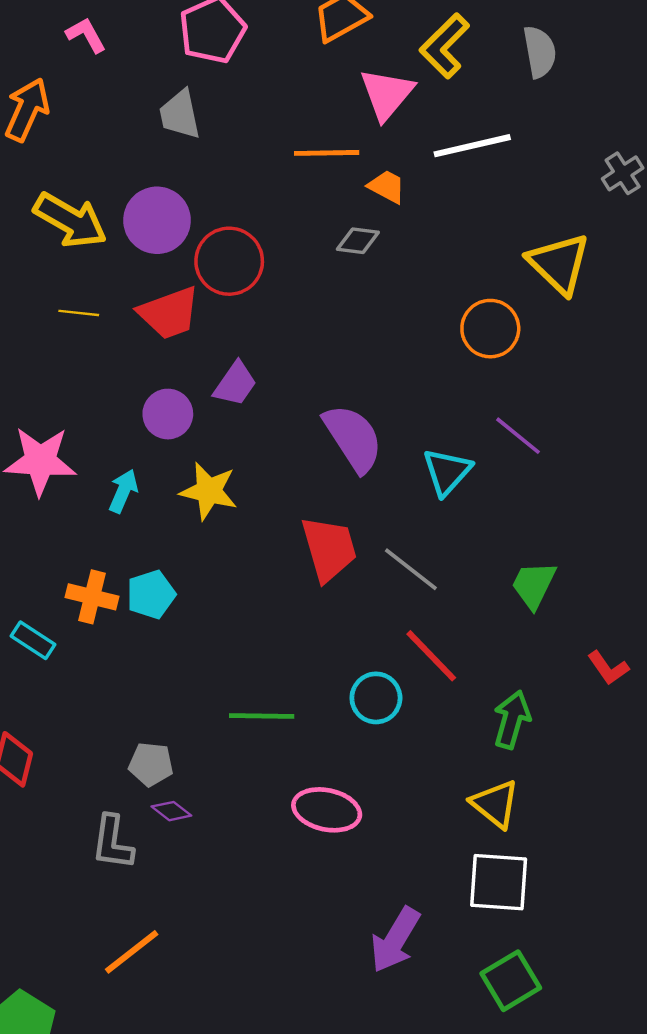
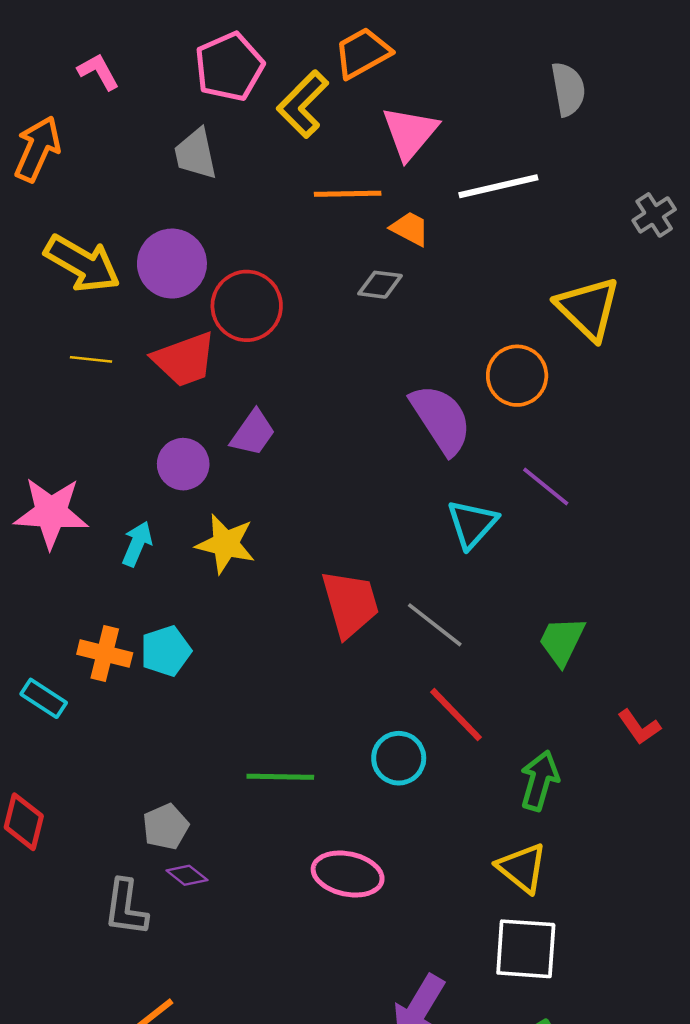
yellow L-shape: (445, 46) -> (303, 104), moved
purple semicircle: (353, 438) -> (441, 419), moved
gray pentagon: (151, 764) -> (166, 827), turned -30

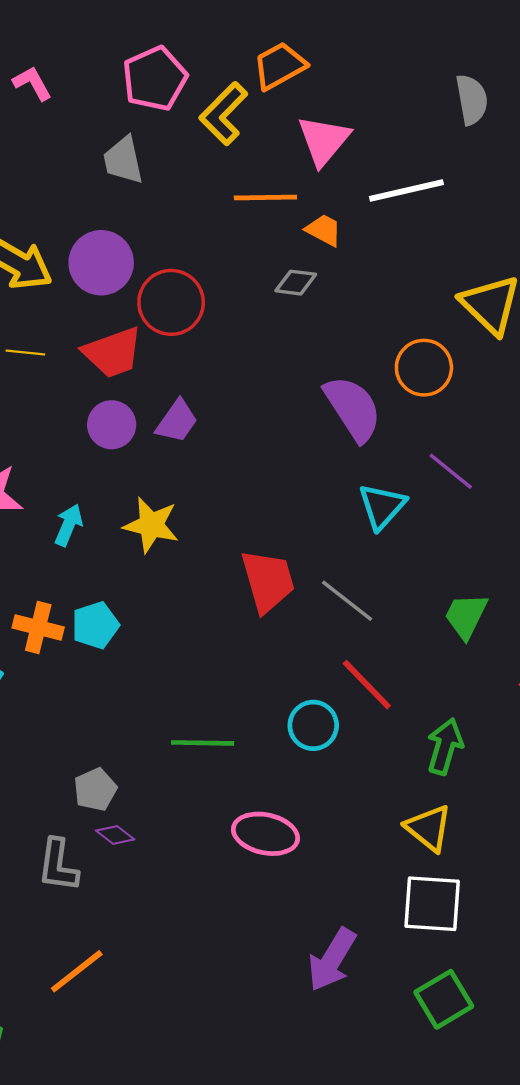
purple circle: (183, 464) -> (112, 425), moved

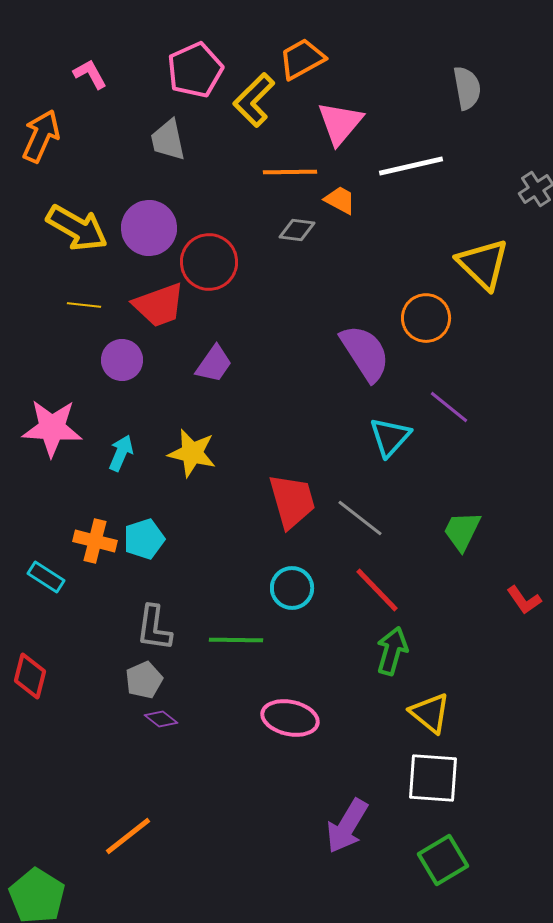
gray diamond: (296, 283) -> (297, 230), moved
purple circle: (112, 425) -> (122, 360), moved
cyan circle: (313, 725) -> (292, 588), moved
green arrow: (445, 746) -> (392, 651), moved
gray L-shape: (58, 865) -> (154, 628), moved

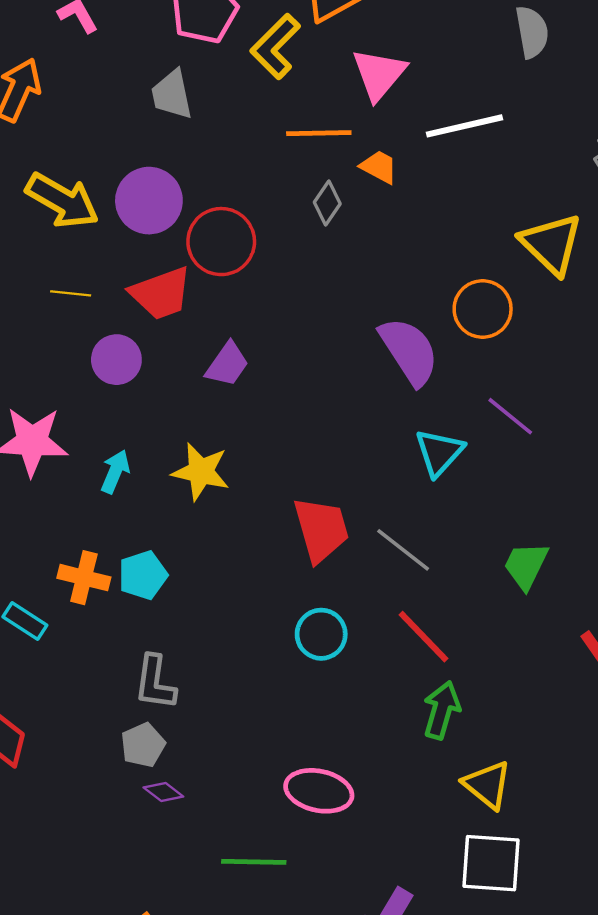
gray diamond: (297, 230) -> (327, 203), turned -63
green line: (236, 640) -> (254, 862), moved

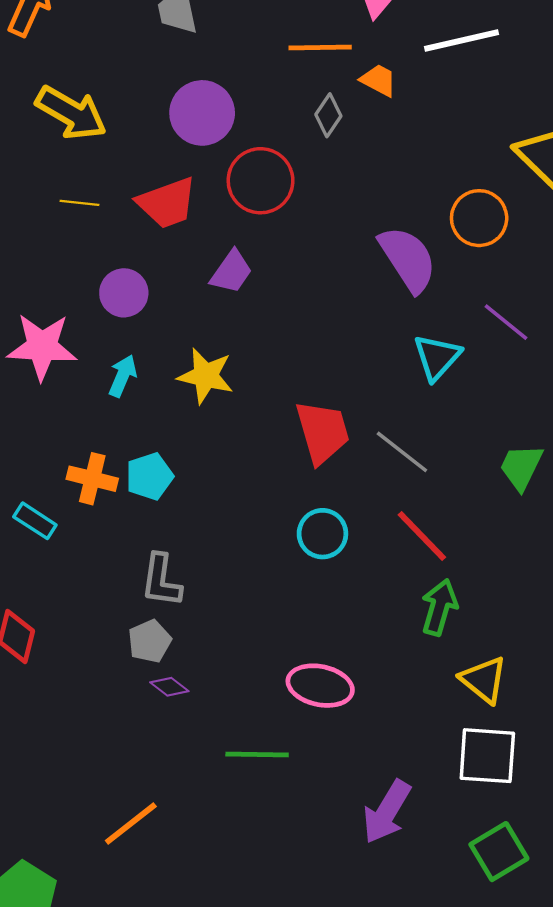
purple circle: (149, 201) -> (202, 113), moved
red circle: (221, 242) -> (261, 181), moved
purple circle: (116, 360) -> (124, 293), moved

